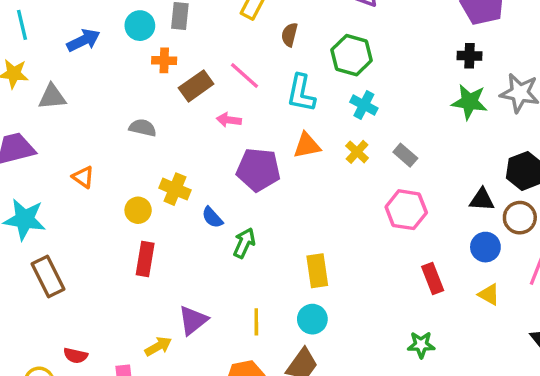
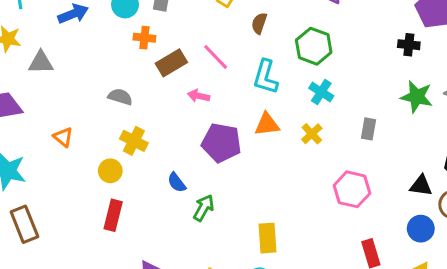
black cross: (469, 56) -> (409, 45), moved
gray rectangle: (405, 155) -> (368, 129), moved, turned 55
yellow cross: (175, 189) -> (134, 141), moved

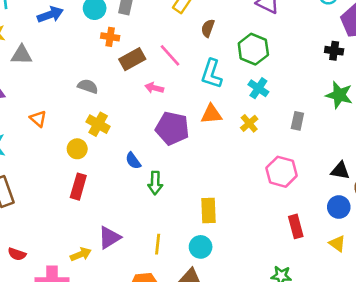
green arrow: (204, 208) -> (155, 183), turned 150

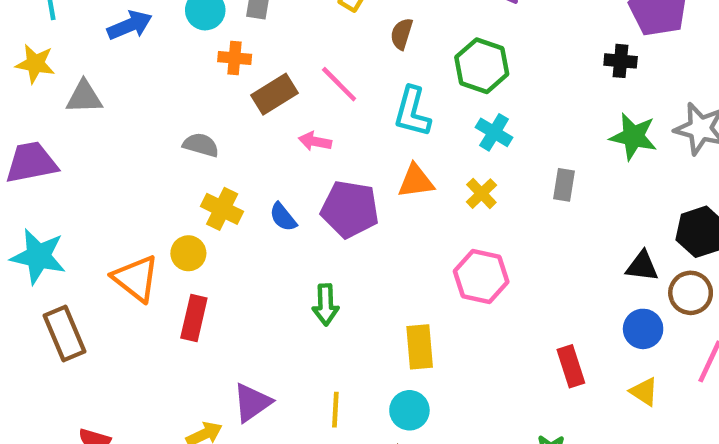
orange triangle: (38, 119) -> (136, 278), moved, size x1.6
blue semicircle: (133, 161) -> (283, 217), moved
pink hexagon: (282, 172) -> (481, 277), moved

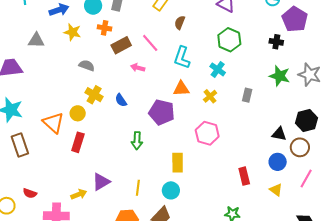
yellow star: (35, 64) -> (72, 32), moved
green hexagon: (482, 66) -> (229, 40), moved
purple pentagon: (350, 209) -> (162, 112), moved

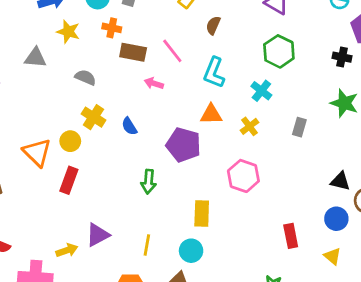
gray triangle: (36, 40) -> (35, 58), moved
brown rectangle: (121, 45) -> (133, 52), turned 36

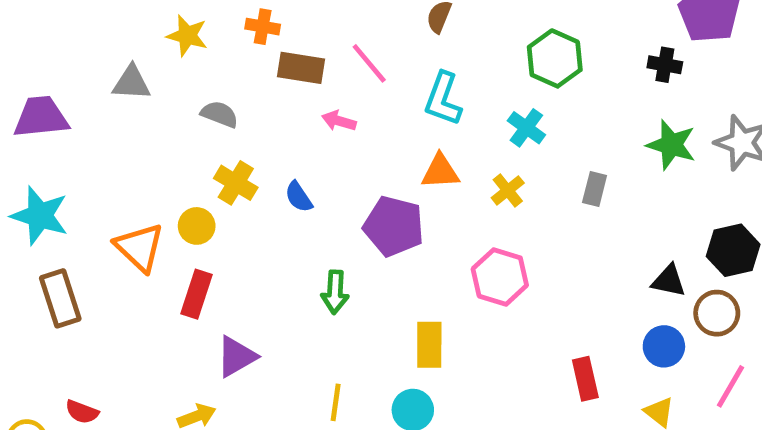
purple triangle: (98, 235) -> (236, 357), moved

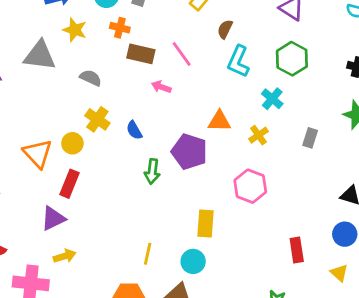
gray triangle: (131, 83) -> (40, 56), size x1.4
cyan L-shape: (443, 99) -> (238, 61), moved
green arrow: (335, 292) -> (152, 171), moved
purple triangle: (236, 357) -> (53, 218), moved

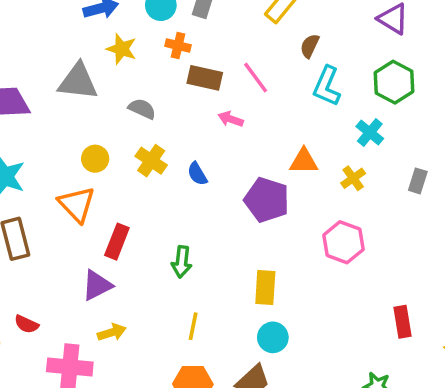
yellow circle: (72, 143) -> (95, 159), moved
green arrow: (152, 171) -> (182, 262), moved
yellow rectangle: (206, 223) -> (265, 287), moved
yellow line: (148, 254) -> (193, 326), moved

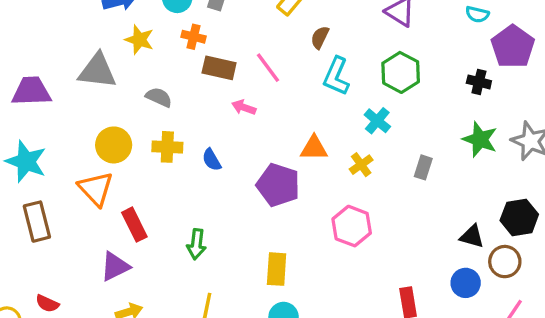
yellow circle: (95, 159) -> (114, 145), size x1.4
yellow cross: (151, 161) -> (167, 147), turned -32
red rectangle: (117, 242) -> (134, 225), turned -48

